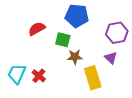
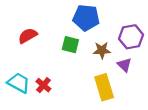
red semicircle: (37, 29) -> (28, 36), moved
brown star: (75, 57) -> (102, 50), moved
cyan trapezoid: (17, 74) -> (19, 83), turned 95

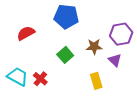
blue pentagon: (86, 18) -> (66, 17), moved
green square: (70, 45) -> (65, 55), moved, turned 35
yellow rectangle: (104, 87) -> (96, 81), size x0.7

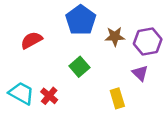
blue pentagon: (66, 17) -> (81, 20), turned 30
brown star: (94, 47) -> (115, 36), moved

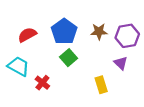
blue pentagon: (81, 20) -> (64, 32), moved
cyan trapezoid: (21, 93) -> (18, 66), moved

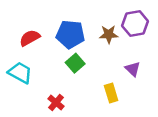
blue pentagon: (64, 32) -> (70, 34), turned -30
purple hexagon: (127, 36) -> (135, 24), moved
red cross: (42, 83) -> (56, 103), moved

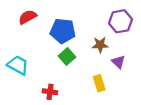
brown star: (109, 34) -> (100, 45), moved
red semicircle: (30, 38) -> (28, 17), moved
red cross: (56, 103) -> (50, 92), turned -32

